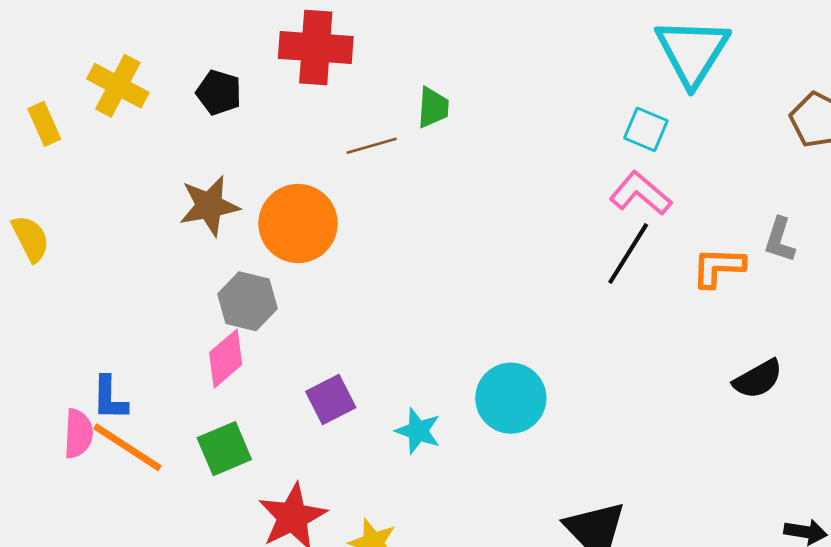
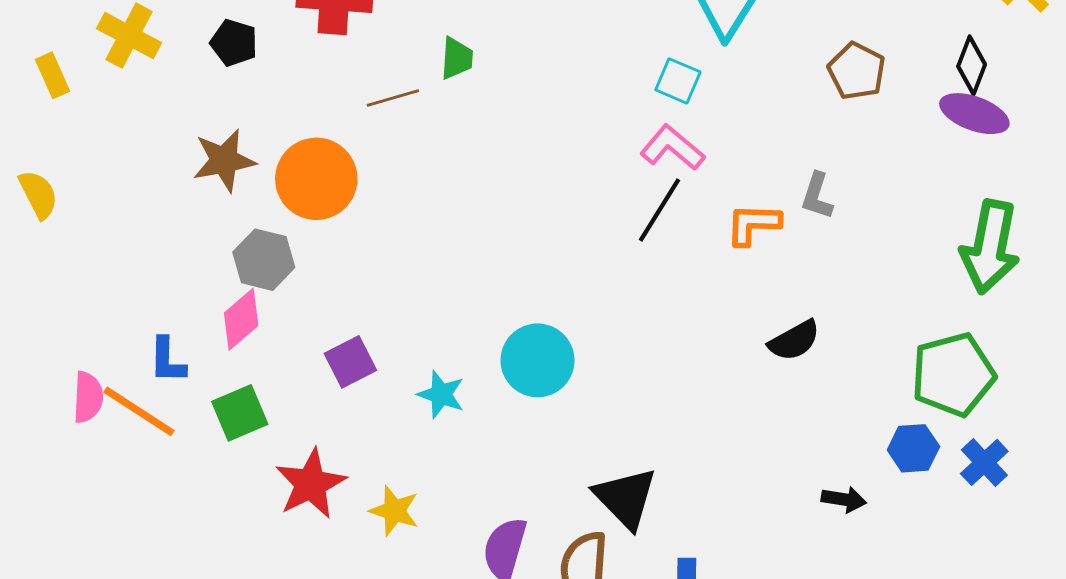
blue L-shape: (110, 398) -> (167, 360), moved

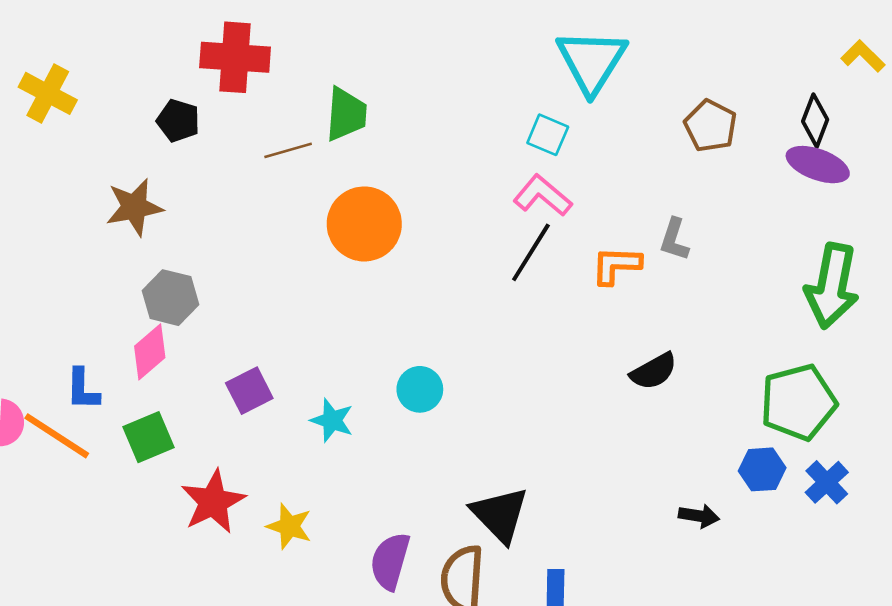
black pentagon: (234, 43) -> (178, 121), moved
green trapezoid: (457, 58) -> (346, 114), size x1.4
orange circle: (316, 179) -> (364, 224), moved
cyan circle: (538, 360) -> (420, 389), size x0.7

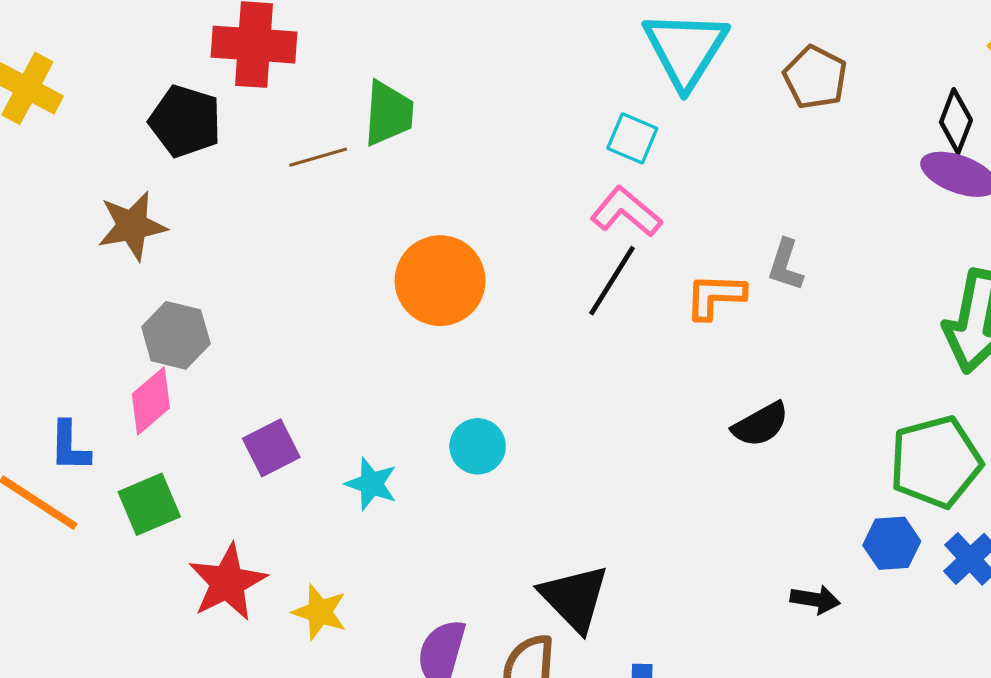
black pentagon: (178, 121) -> (185, 121), size x1.4
brown pentagon: (710, 126) -> (815, 77), moved
orange circle: (364, 224) -> (440, 281), moved

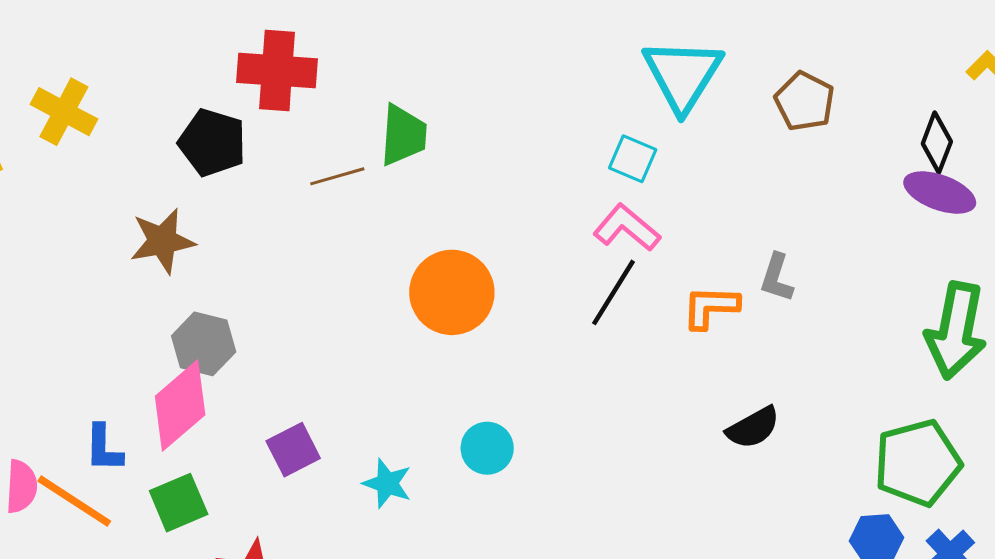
pink diamond: (151, 401) -> (180, 406), size x1.4

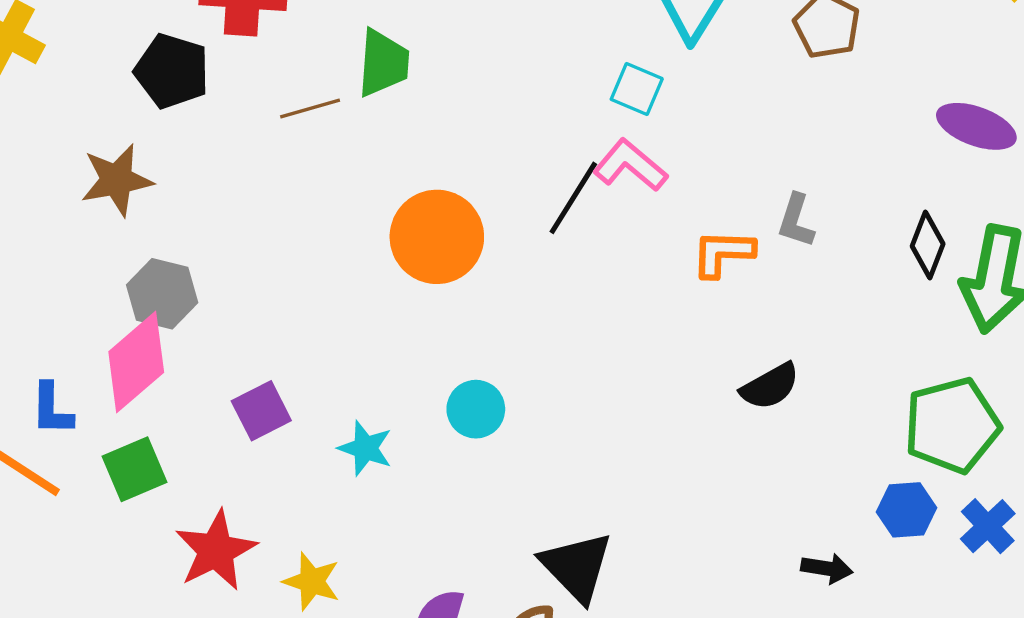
black diamond: (937, 143) -> (928, 245), moved
black line: (614, 292) -> (573, 198), moved

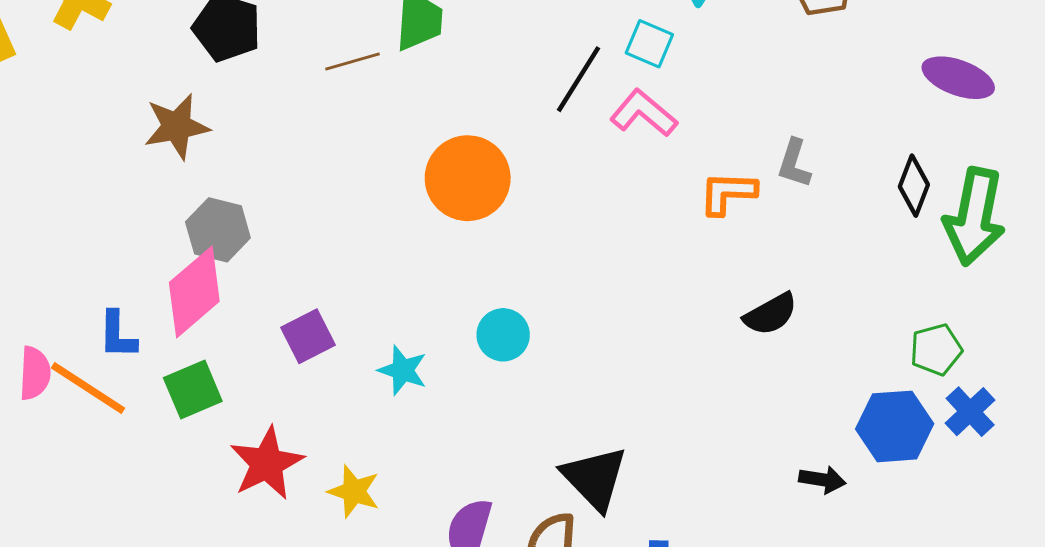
black line: (573, 198) -> (578, 79), moved
green pentagon: (952, 425) -> (936, 350), size x0.6
blue hexagon: (906, 510) -> (895, 426), size x1.4
blue cross: (988, 526) -> (970, 412), moved

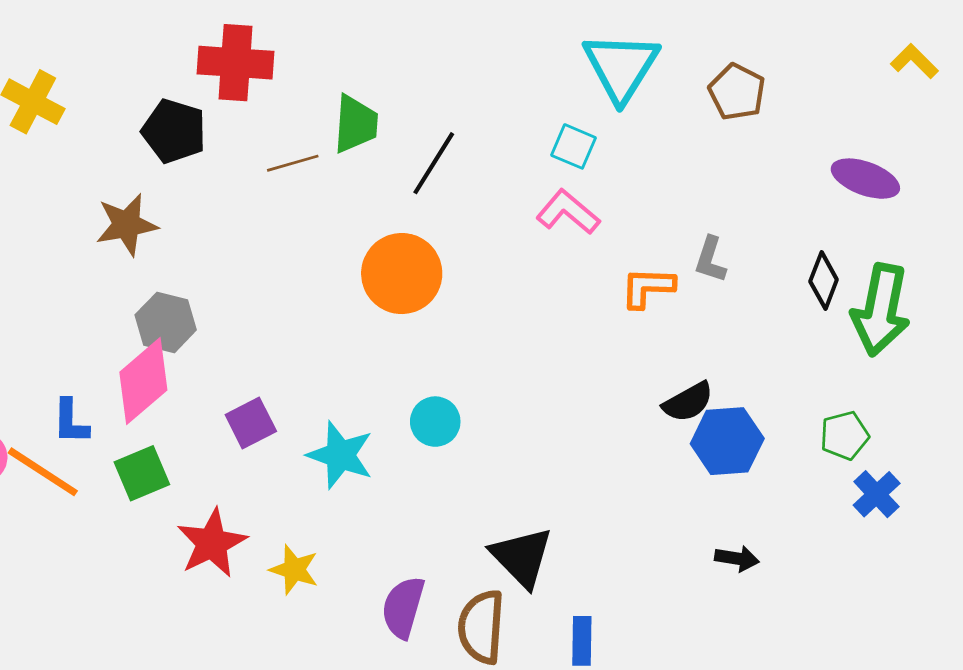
black line: (578, 79) -> (434, 163), moved
cyan star: (403, 370) -> (340, 455), size x1.4
blue hexagon: (895, 426) -> (727, 441), moved

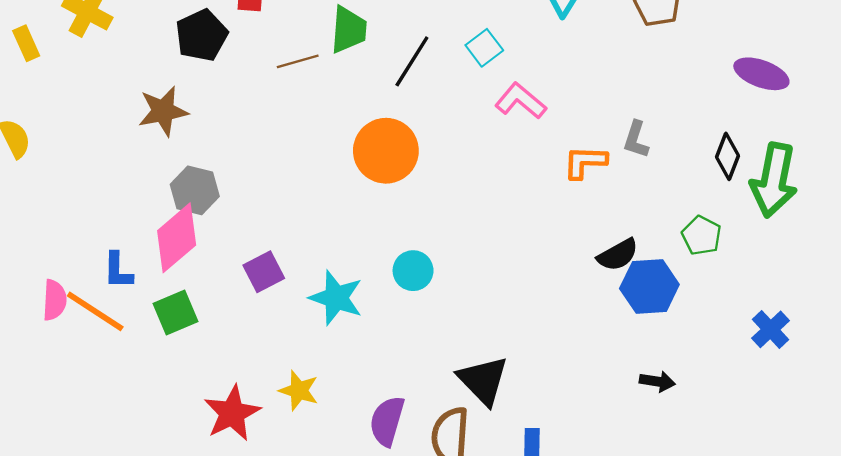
black pentagon: (174, 131) -> (202, 35), turned 30
cyan square: (574, 146) -> (484, 48), moved, turned 30
green pentagon: (844, 436) -> (701, 236), moved, turned -30
red star: (212, 543) -> (232, 413), moved

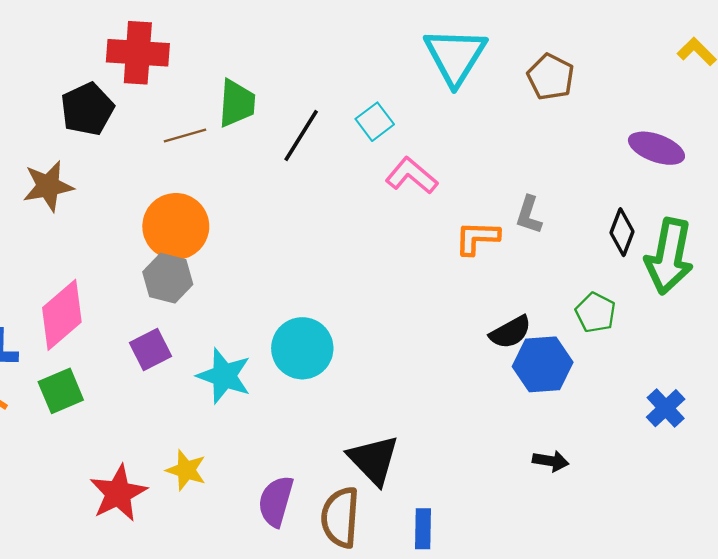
orange circle: (386, 151) -> (176, 226), moved
gray hexagon: (195, 190) -> (168, 278), moved
cyan circle: (413, 271) -> (302, 348), size x1.5

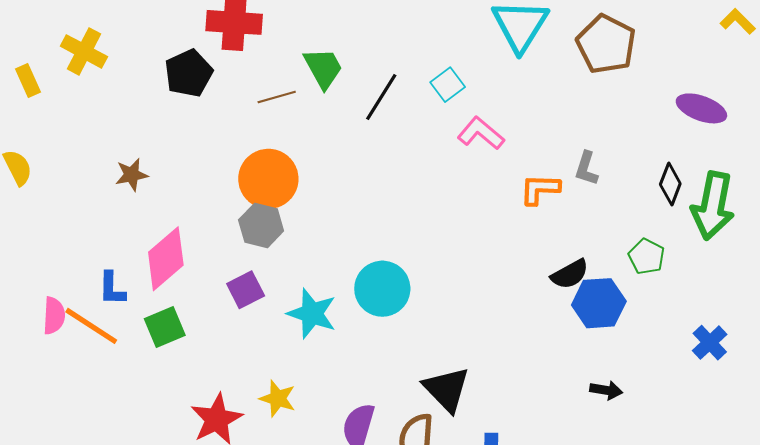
brown pentagon: (551, 77) -> (606, 44), size x1.4
green trapezoid: (237, 103) -> (323, 68), turned -33
brown star: (48, 186) -> (132, 175), moved, size x0.7

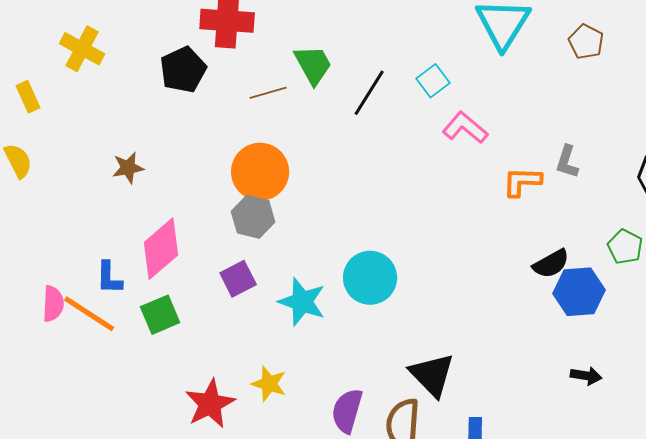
brown pentagon: (606, 44) -> (586, 42), size x0.6
yellow rectangle: (28, 80) -> (28, 97), moved

